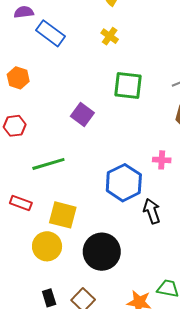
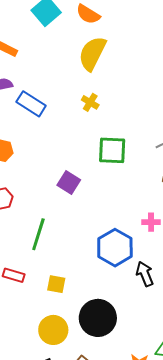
green line: (48, 164) -> (38, 234), turned -52
yellow square: (63, 215) -> (56, 284), size x0.7
yellow circle: (47, 246) -> (53, 330), moved

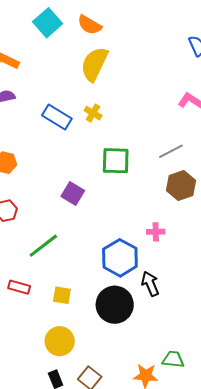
blue rectangle: (31, 104) -> (57, 117), moved
green line: (38, 234) -> (43, 246), turned 36
black circle: (98, 318) -> (115, 305), moved

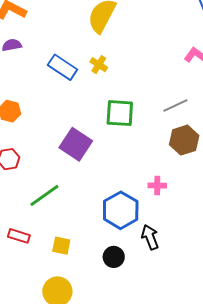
purple square: (73, 193) -> (76, 144), size x1.4
black circle: (115, 305) -> (114, 257), size x0.6

